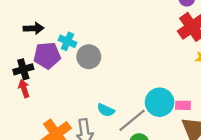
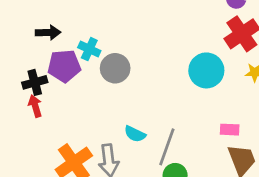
cyan circle: (160, 102) -> (206, 70), moved
gray line: (132, 120) -> (167, 147), turned -32

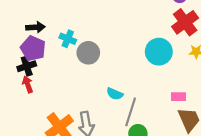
purple pentagon: (64, 66) -> (33, 48), moved, turned 30
cyan semicircle: (135, 134) -> (115, 94), moved

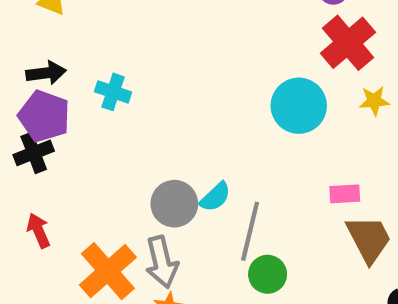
gray circle: (88, 53) -> (174, 204), moved
red arrow: (28, 84) -> (39, 231), moved
cyan semicircle: (115, 94) -> (215, 197), turned -63

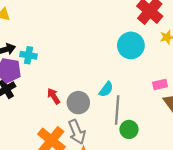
cyan cross: (113, 92) -> (28, 55), moved
cyan semicircle: (215, 197) -> (106, 89), moved
red arrow: (39, 231) -> (54, 96), moved

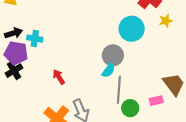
pink rectangle: (160, 85) -> (156, 101), moved
gray circle: (78, 103) -> (113, 55), moved

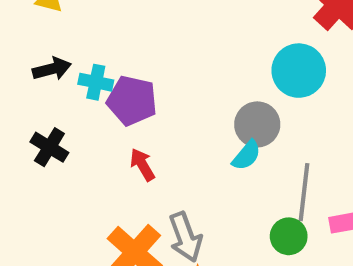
purple pentagon: (16, 53) -> (132, 101), moved
black cross: (14, 71) -> (49, 147), turned -30
gray line: (119, 90) -> (304, 192), moved

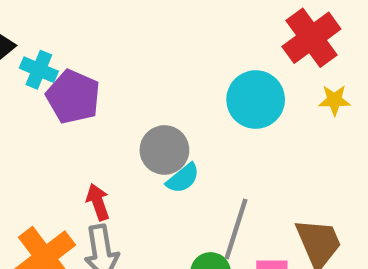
gray circle: (257, 124) -> (164, 150), moved
red arrow: (142, 165) -> (98, 202), moved

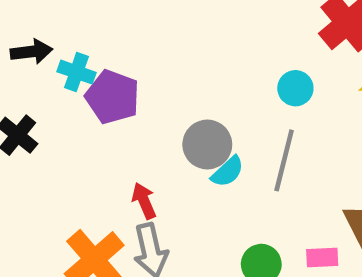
cyan circle: (256, 100) -> (295, 88), size x0.6
gray line: (236, 229) -> (284, 160), moved

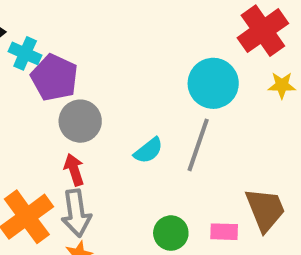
cyan circle: (295, 88) -> (213, 83), size x1.6
gray circle: (207, 145) -> (80, 121), moved

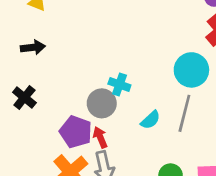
cyan cross: (25, 53) -> (119, 84), moved
purple pentagon: (54, 78) -> (76, 132), moved

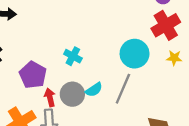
gray circle: (102, 103) -> (72, 94), moved
purple pentagon: (76, 132) -> (33, 75), moved

